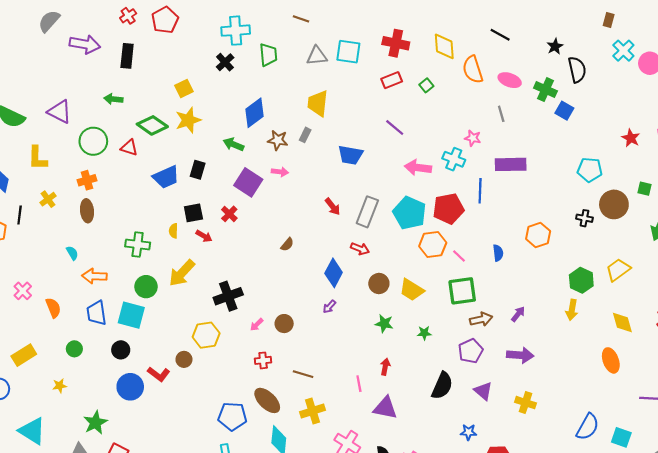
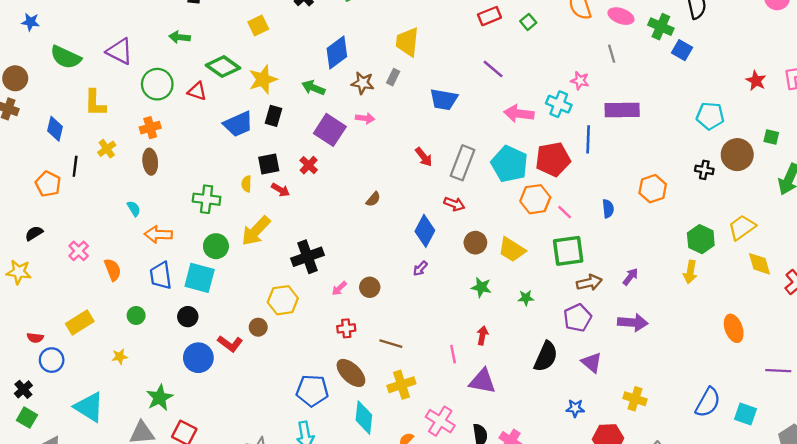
yellow star: (188, 120) -> (263, 79), moved
yellow diamond: (622, 322) -> (760, 264), moved
yellow cross: (525, 403) -> (635, 399), moved

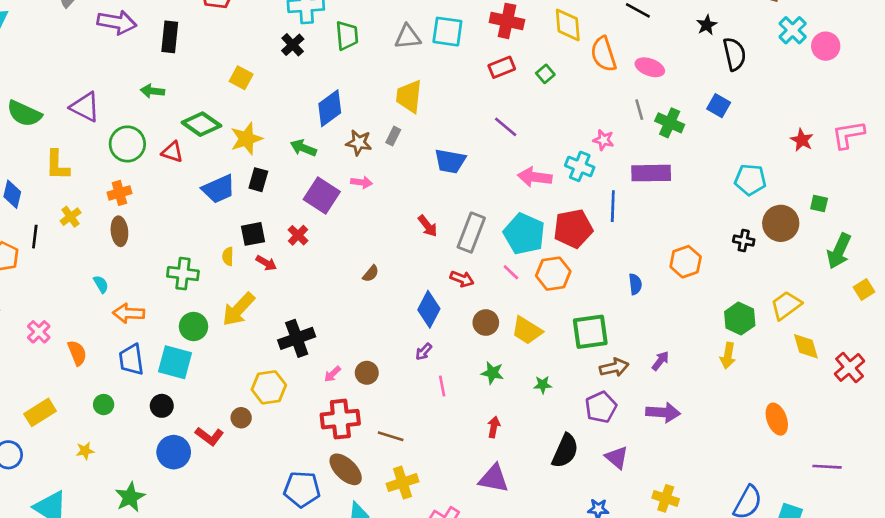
yellow square: (258, 25) -> (241, 78), turned -36
green cross: (661, 27) -> (670, 123), moved
pink line: (565, 212) -> (511, 272), moved
red cross: (346, 328) -> (340, 419), size x1.8
pink line: (453, 354) -> (442, 386), moved

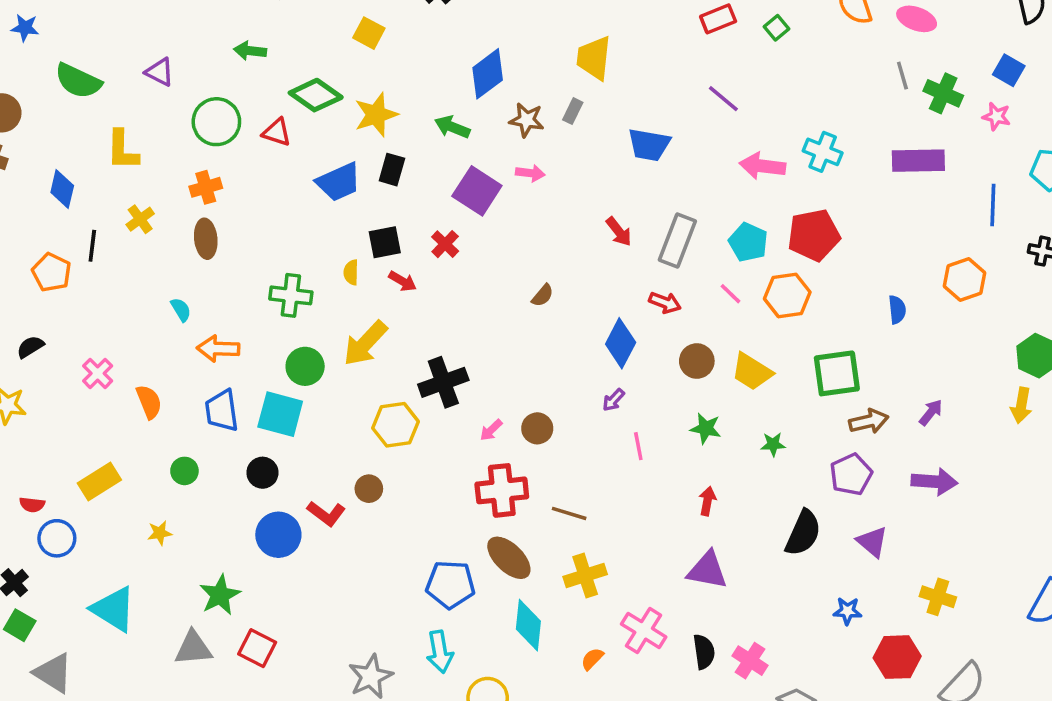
purple triangle: (85, 107) -> (160, 72), size x0.7
pink star: (604, 140) -> (996, 116), moved
blue line: (613, 206) -> (993, 205), moved
cyan pentagon: (524, 234) -> (748, 242), size x0.7
yellow hexagon: (269, 387) -> (395, 425), moved

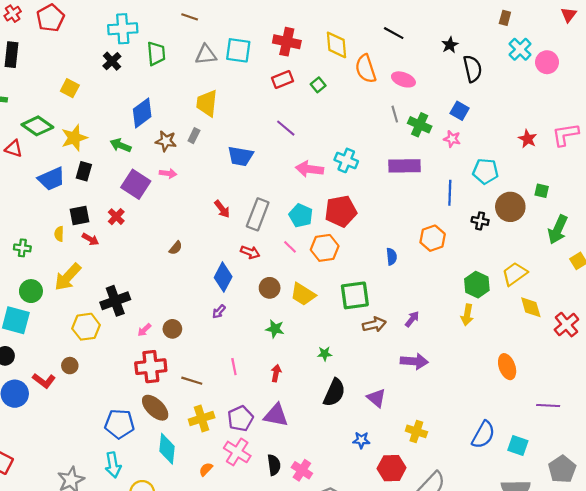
green cross: (291, 295) -> (22, 248), size x0.7
green star: (773, 444) -> (325, 354), moved
pink line: (638, 446) -> (234, 367), moved
purple pentagon: (851, 474) -> (240, 418), moved

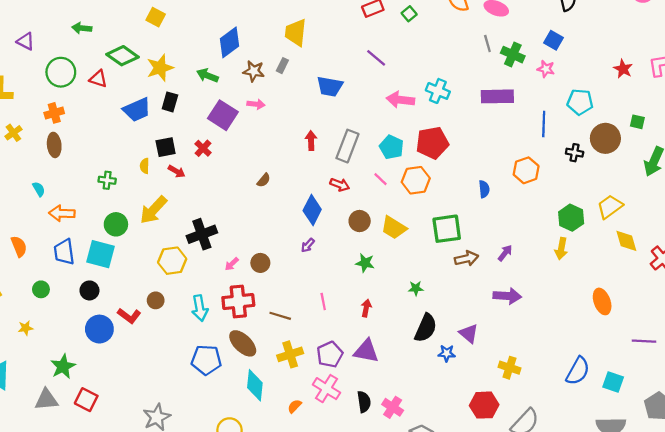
red arrow: (222, 209) -> (311, 141), turned -144
blue star: (361, 440) -> (447, 353), moved
cyan arrow: (113, 465) -> (200, 308), moved

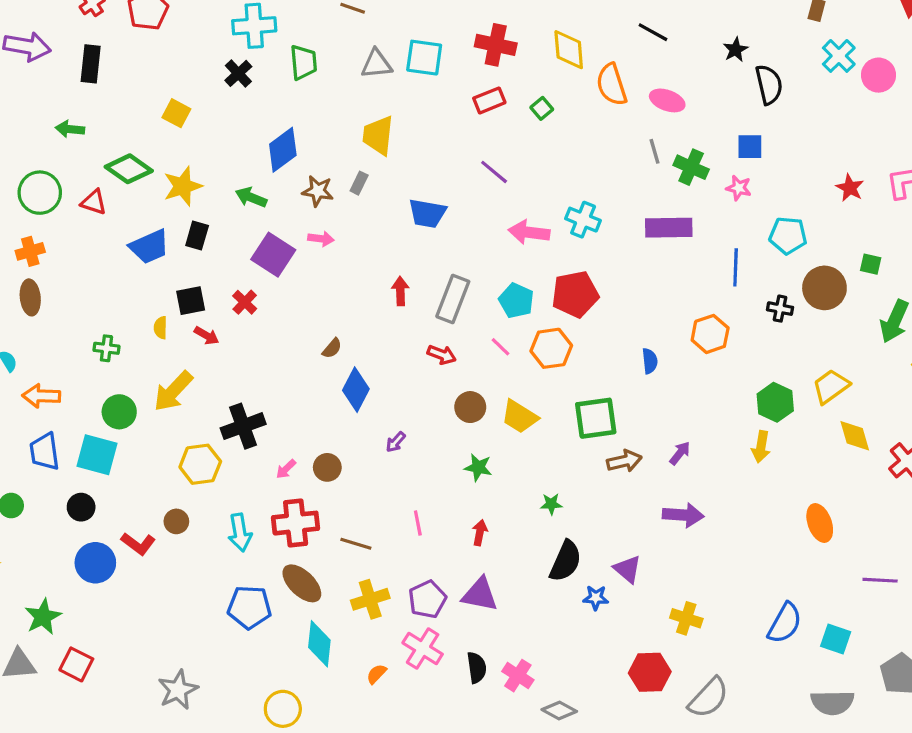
blue square: (554, 40) -> (750, 147), turned -30
blue diamond: (312, 210) -> (356, 390), moved

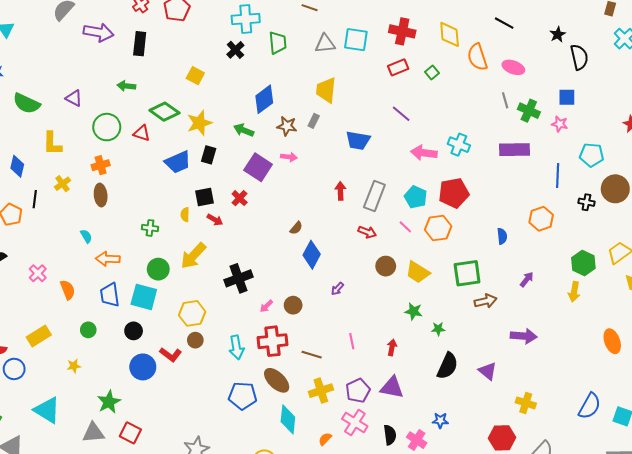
purple arrow: (680, 453) -> (527, 279), moved
yellow hexagon: (200, 464) -> (192, 313), moved
green star: (478, 467) -> (414, 311), moved
blue star: (596, 598) -> (440, 420), moved

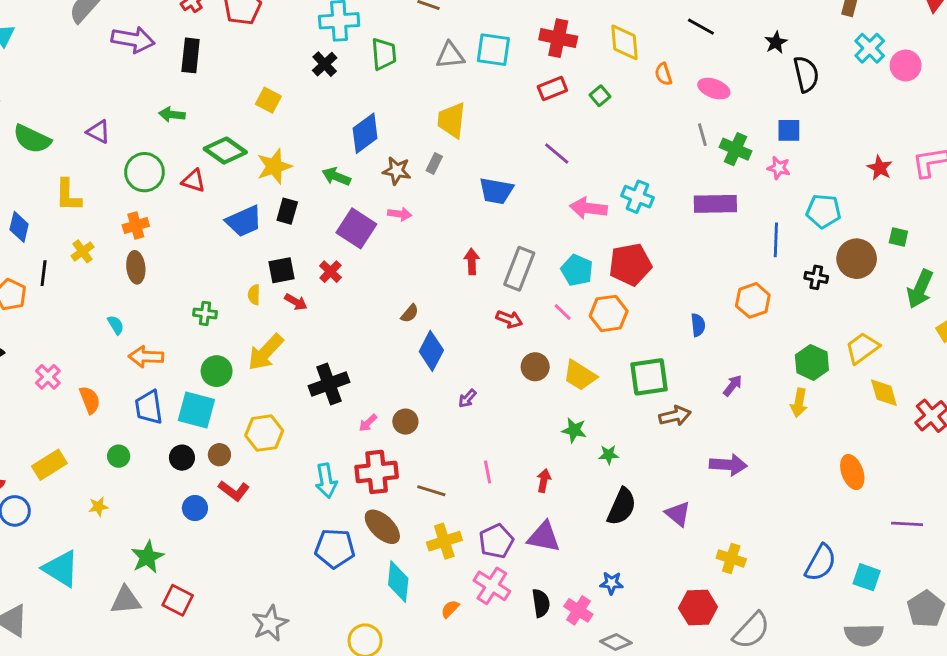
orange semicircle: (477, 57) -> (663, 74), size x0.6
brown circle: (195, 340) -> (219, 455), moved
blue circle: (143, 367) -> (195, 508), size x0.7

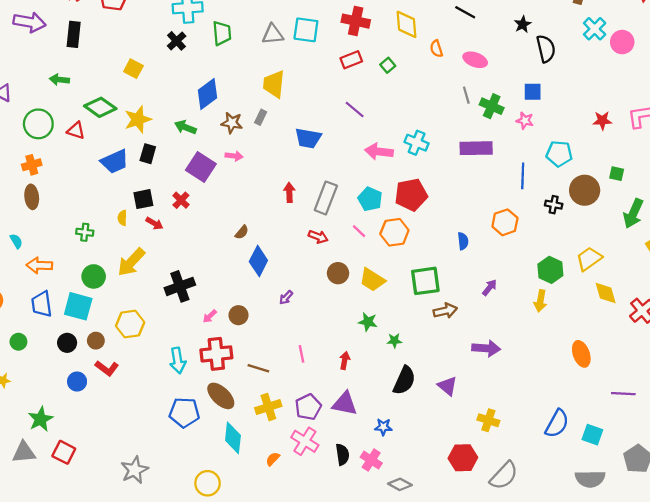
red star: (880, 168) -> (602, 121), turned -30
blue star: (612, 583) -> (383, 427), moved

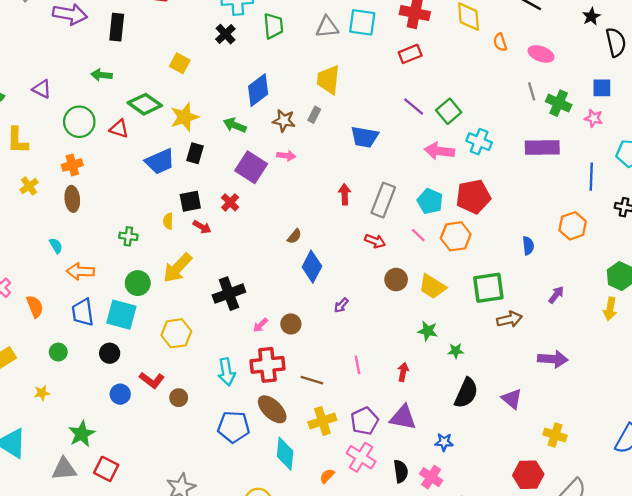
green square: (388, 65) -> (449, 111), moved, size x1.5
brown circle: (96, 341) -> (179, 398), moved

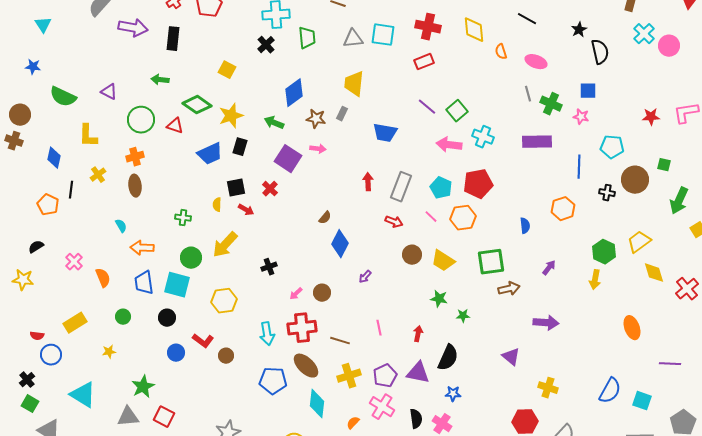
black cross: (229, 294) -> (269, 267), size x0.6
black semicircle: (466, 393) -> (448, 358), moved

